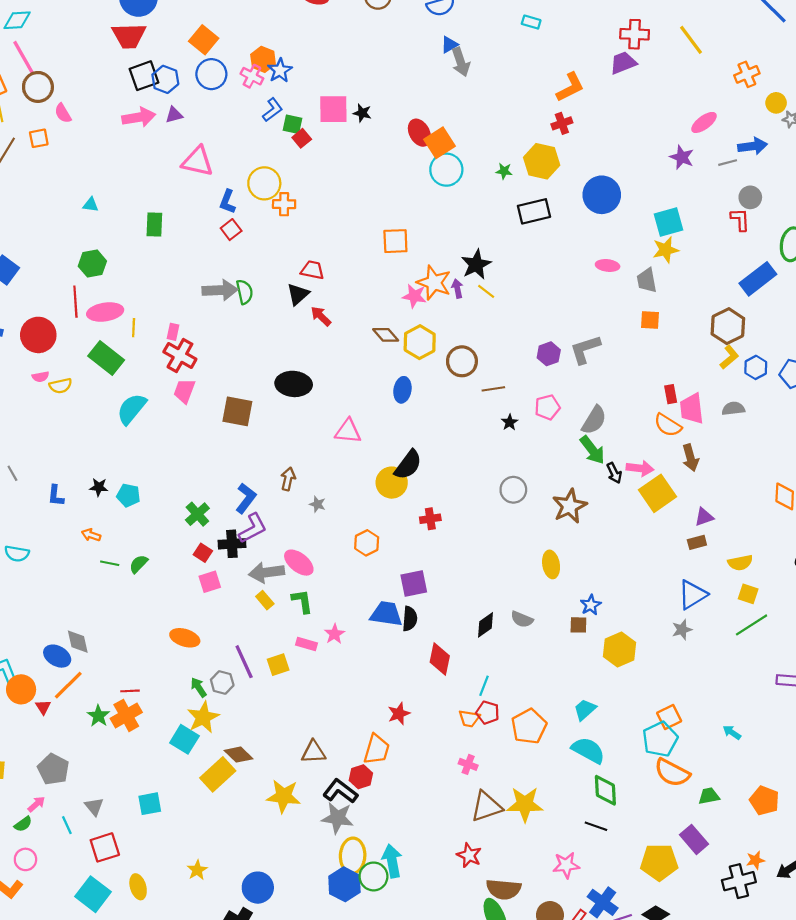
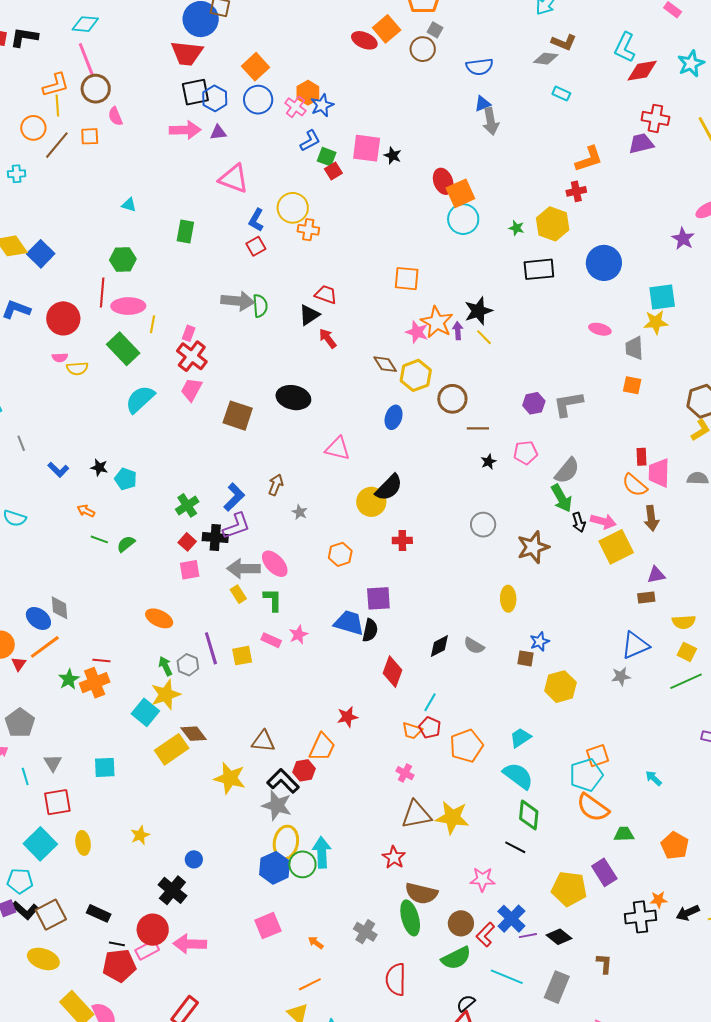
blue L-shape: (56, 496) -> (58, 470), turned -60
blue circle: (258, 888) -> (194, 859), size x0.6

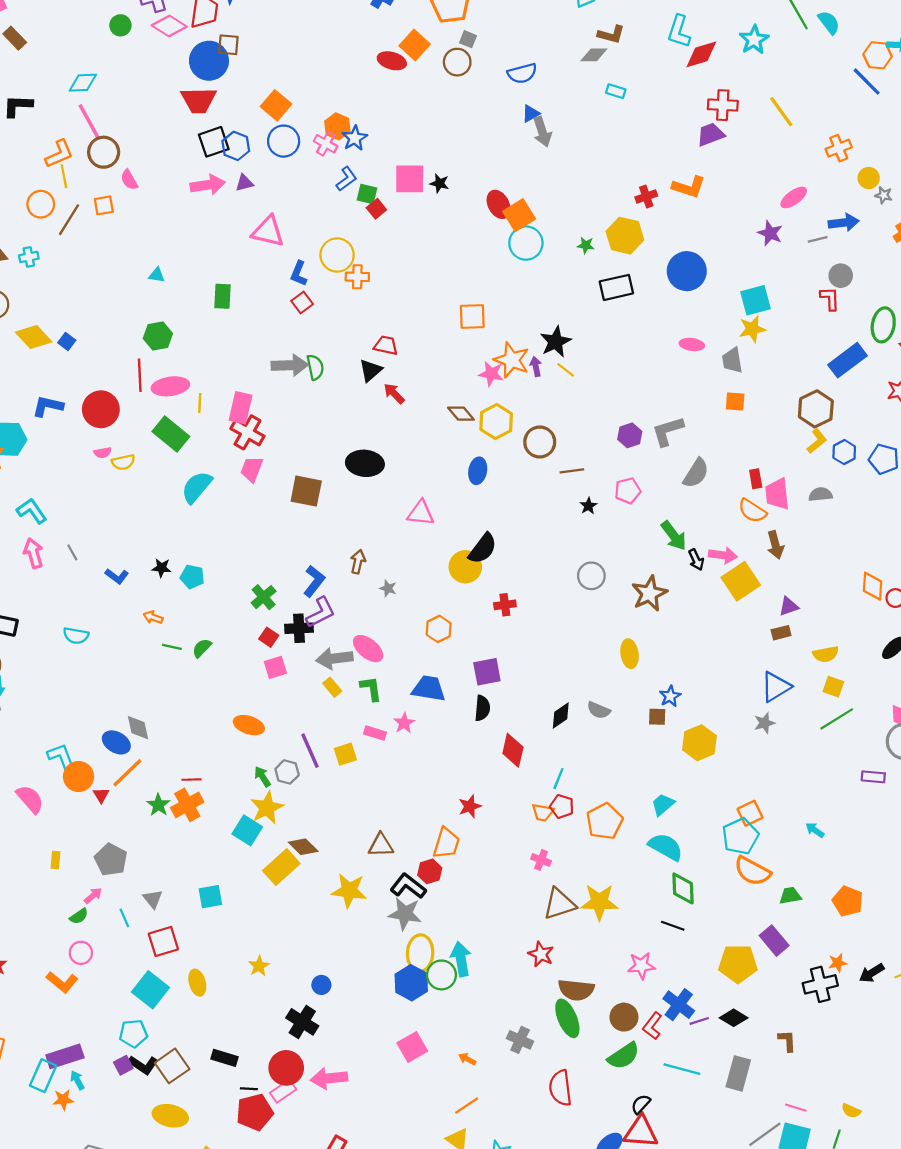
orange L-shape: (589, 159) -> (689, 187), moved, turned 44
blue square: (41, 254) -> (67, 342), size x0.6
pink rectangle: (189, 333) -> (241, 408), size x1.8
gray semicircle: (567, 471) -> (696, 473), moved
blue trapezoid: (349, 623) -> (429, 688), moved

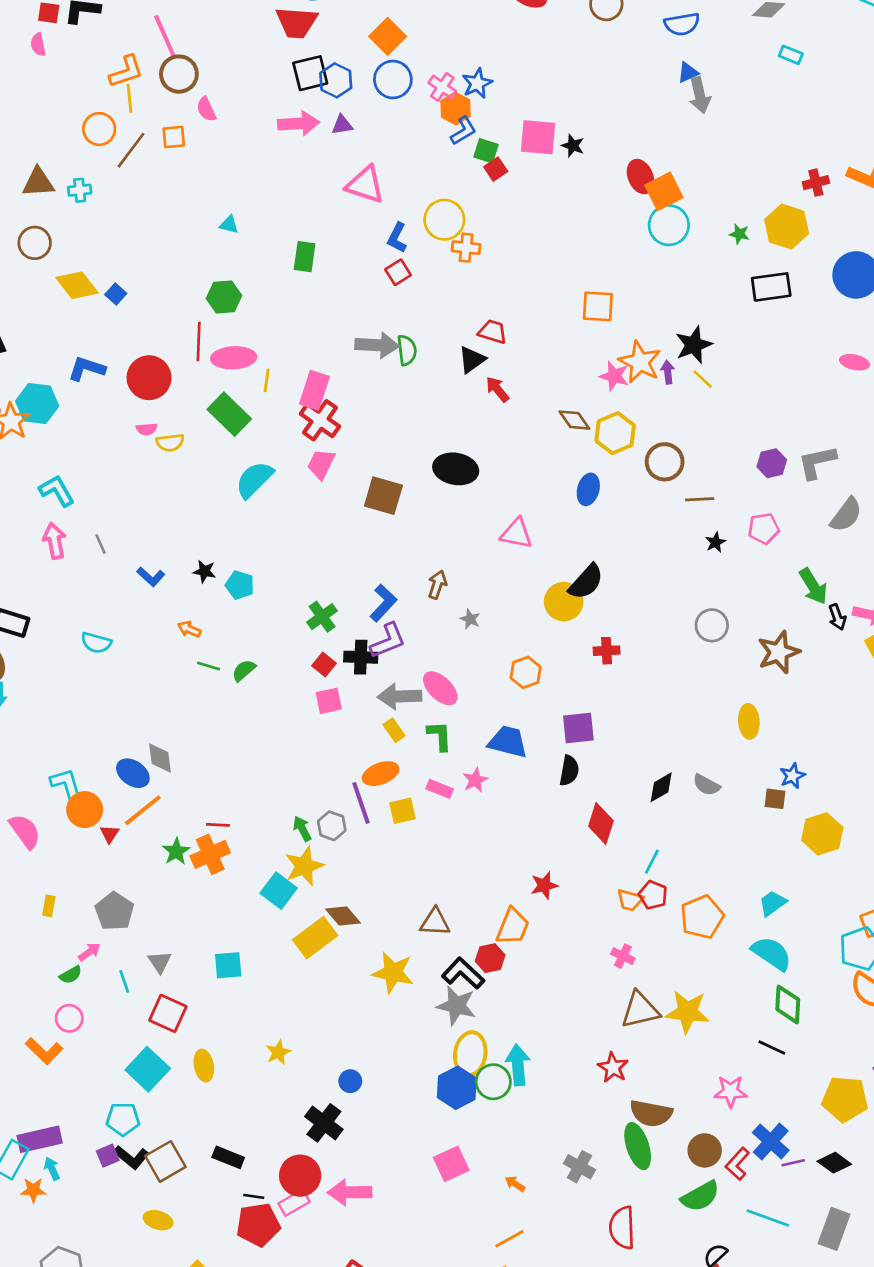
orange hexagon: (337, 126) -> (456, 108), moved
orange ellipse: (249, 725) -> (381, 774), moved, turned -44
red square: (163, 941) -> (168, 1013), turned 36
yellow ellipse: (170, 1116) -> (158, 1220), size x0.7

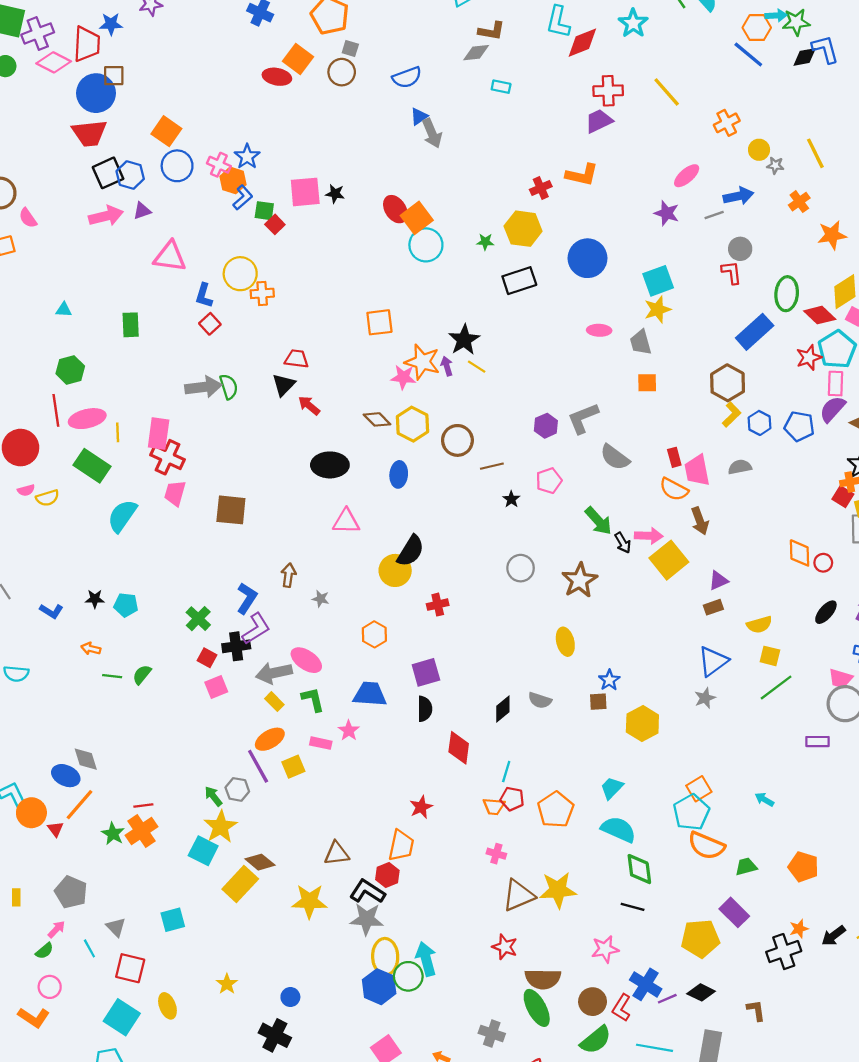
black ellipse: (456, 469) -> (330, 465), moved
gray semicircle: (846, 515) -> (615, 457), turned 100

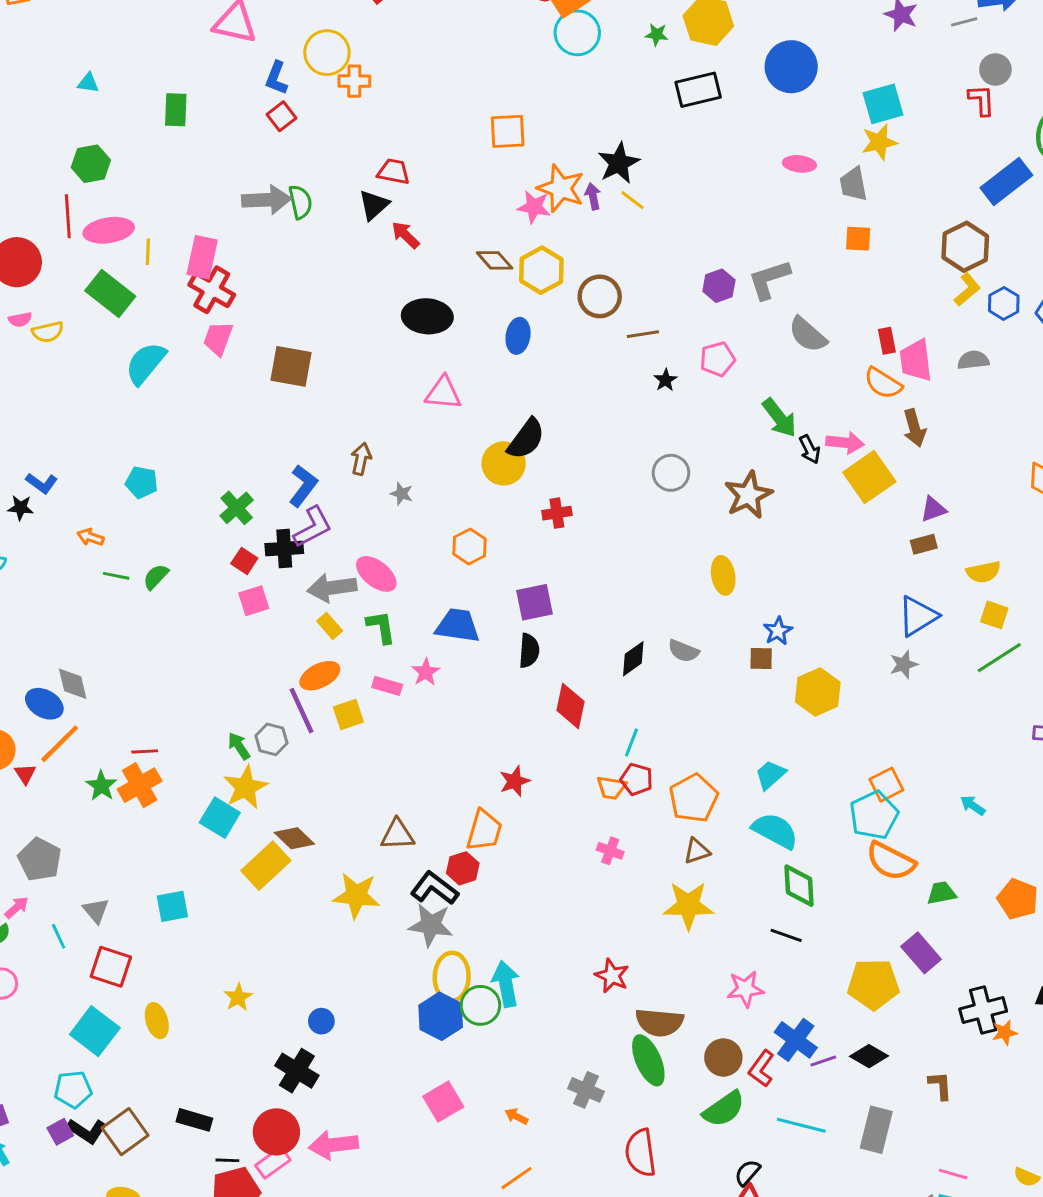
black star: (95, 599) -> (21, 508), moved
brown triangle: (518, 895) -> (697, 851), moved, size x0.6
orange star: (799, 929) -> (1005, 1033), moved

